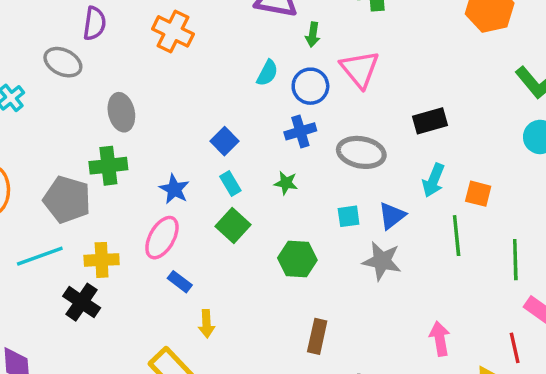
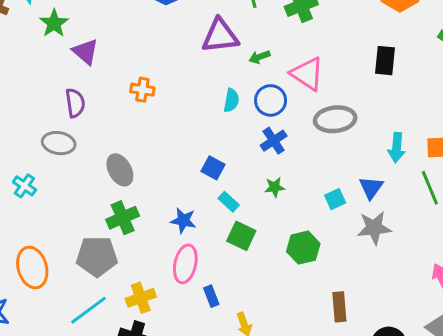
orange cross: (173, 31) -> (142, 90), size x0.7
green arrow: (313, 35) -> (259, 57), turned 78
black rectangle: (430, 121) -> (385, 61), moved, turned -52
gray ellipse: (361, 152) -> (335, 119), moved
blue rectangle: (180, 282) -> (211, 296), turned 48

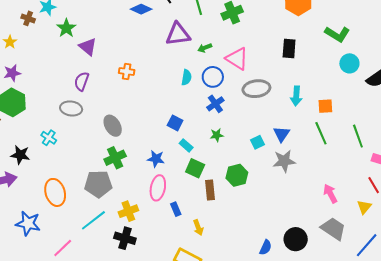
purple semicircle: (75, 103) -> (82, 81), turned -150
cyan arrow: (397, 148) -> (296, 96), moved
brown rectangle: (339, 307) -> (210, 190), moved

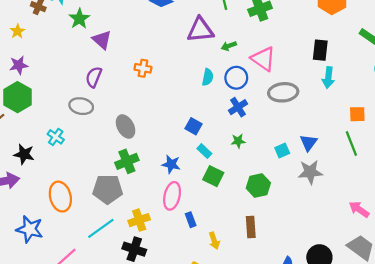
cyan arrow: (296, 96) -> (328, 78), moved
brown rectangle: (210, 190) -> (251, 227), moved
pink arrow: (330, 194) -> (359, 209), turned -30

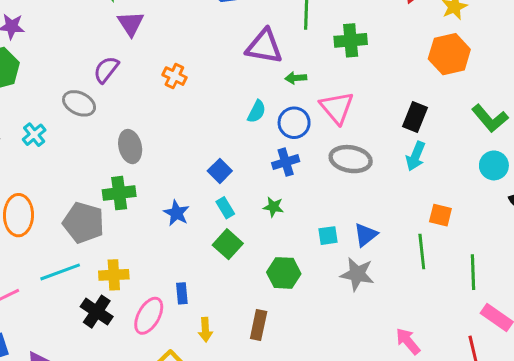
pink ellipse: (172, 196) -> (149, 316), moved

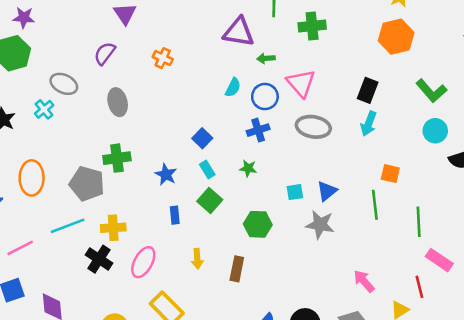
gray ellipse: (79, 103) -> (64, 84), moved
gray ellipse: (130, 147) -> (118, 102), moved
blue rectangle: (182, 293) -> (175, 215), moved
yellow arrow: (205, 330) -> (197, 259), moved

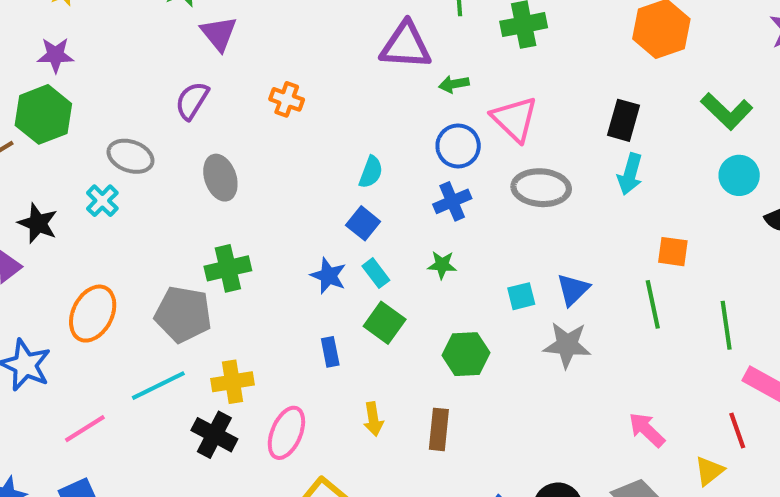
cyan semicircle: (233, 87) -> (371, 172), moved
blue star: (166, 174) -> (328, 276), moved
orange ellipse: (32, 178) -> (93, 314), turned 32

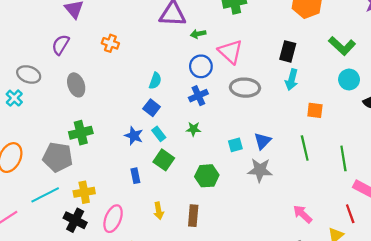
orange square: (673, 252) -> (315, 110), moved

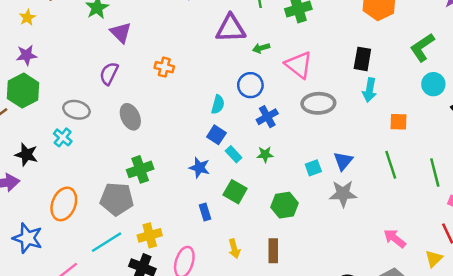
green L-shape: (342, 46) -> (422, 47), turned 108
blue circle: (201, 66) -> (250, 85), moved
cyan rectangle: (159, 134) -> (234, 154), moved

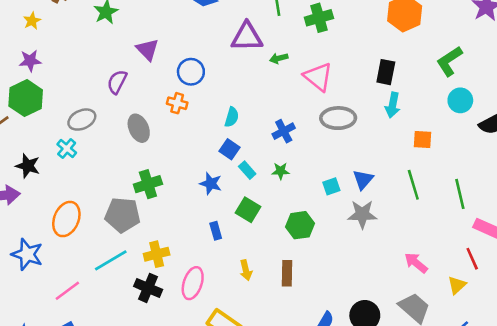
purple triangle: (121, 33) -> (148, 50), moved
orange cross: (164, 67) -> (177, 103), moved
blue circle: (250, 85) -> (191, 72), moved
gray ellipse: (76, 110) -> (82, 120), turned -40

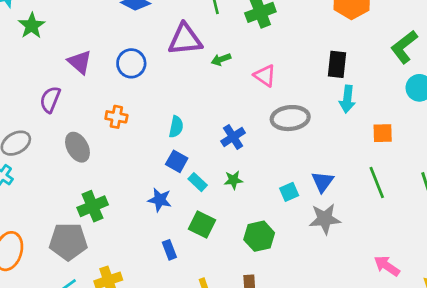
blue circle: (191, 72) -> (131, 63), moved
pink triangle: (318, 77) -> (265, 76), size x0.7

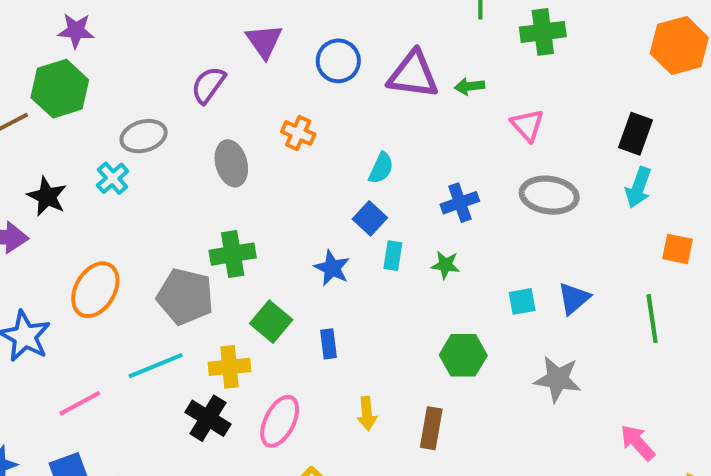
purple triangle: (185, 39) -> (413, 75), moved
cyan rectangle: (198, 182) -> (393, 256), turned 42
gray star: (325, 219) -> (558, 379), moved
green square: (202, 225) -> (271, 322), moved

